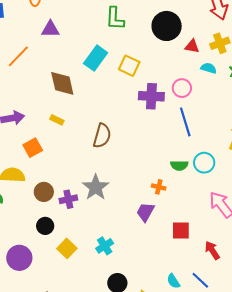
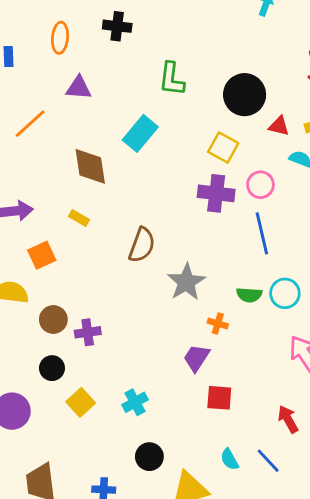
yellow square: (129, 66) -> (223, 148), moved
gray star: (96, 187) -> (186, 282), moved
red square: (181, 230) -> (219, 398), moved

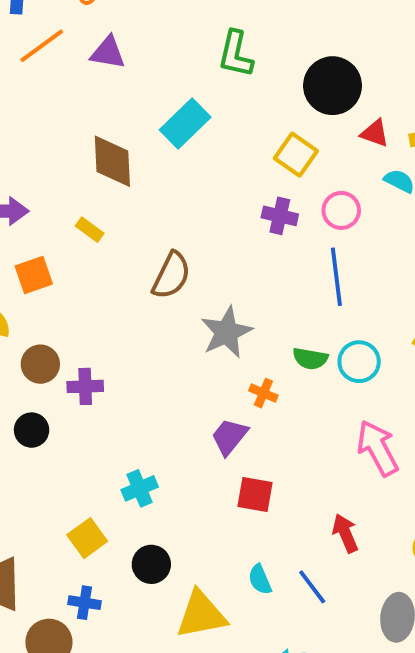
orange line: (30, 124) -> (42, 46), moved
purple cross: (216, 193) -> (280, 216), size x0.7
yellow square: (81, 402) -> (87, 538), moved

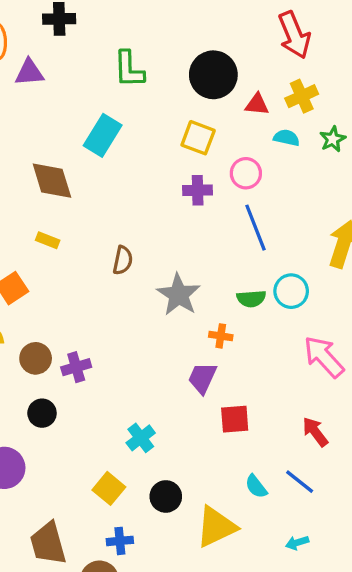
purple triangle: (108, 53) -> (29, 72), moved
brown semicircle: (171, 275) -> (123, 260), size x0.7

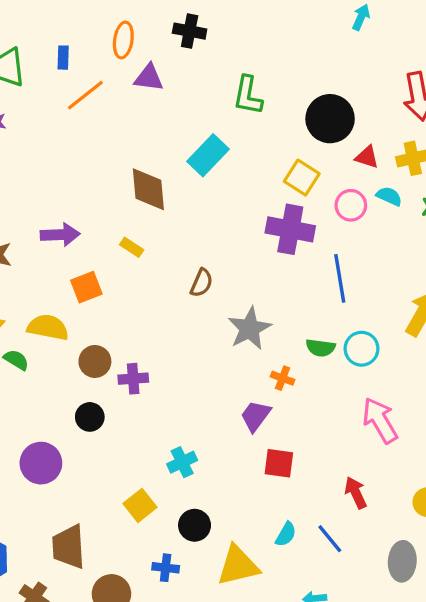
pink circle: (246, 173) -> (351, 205), moved
purple cross: (198, 190) -> (290, 229), size x1.6
cyan semicircle: (256, 486) -> (286, 534), turned -125
blue cross: (120, 541) -> (166, 568), moved

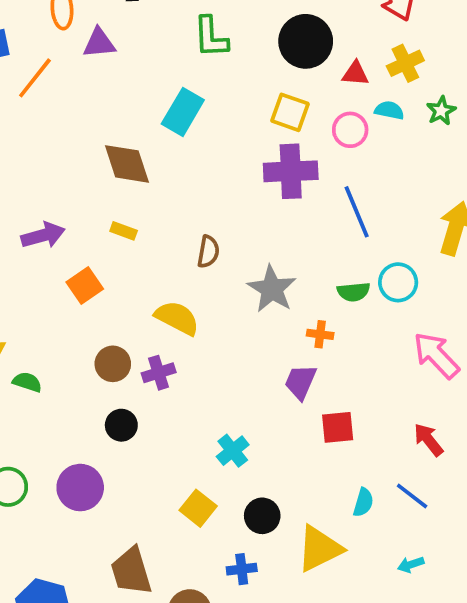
yellow semicircle: (48, 327) -> (177, 318), moved, turned 30

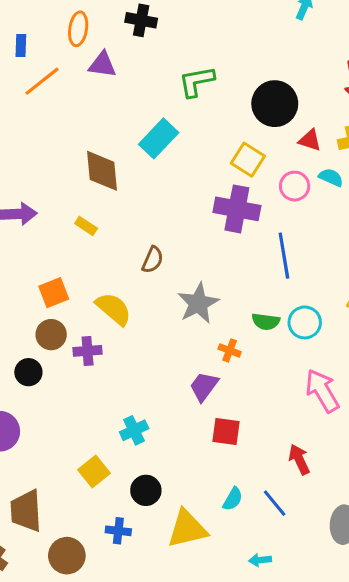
green L-shape: (211, 37) -> (197, 82), turned 69
orange square: (85, 286) -> (54, 293), moved
black circle: (121, 425) -> (28, 372), moved

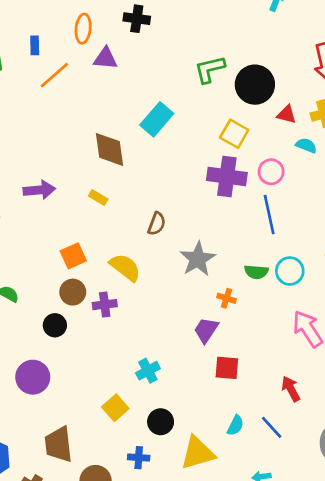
green L-shape: (197, 82) -> (210, 69), moved
pink circle: (295, 186) -> (271, 172), moved

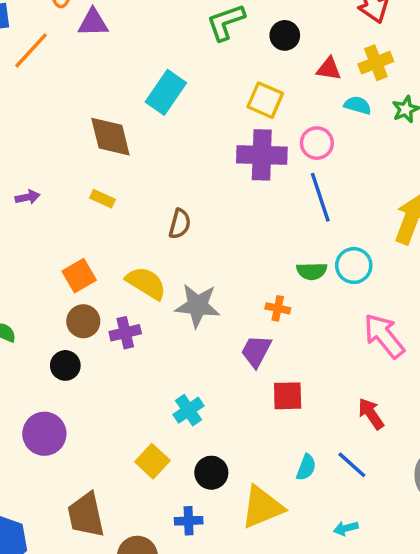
black circle: (255, 85) -> (285, 35), size x0.6
purple arrow: (39, 190) -> (28, 197), size x0.6
gray star: (198, 259) -> (198, 306), moved, turned -30

